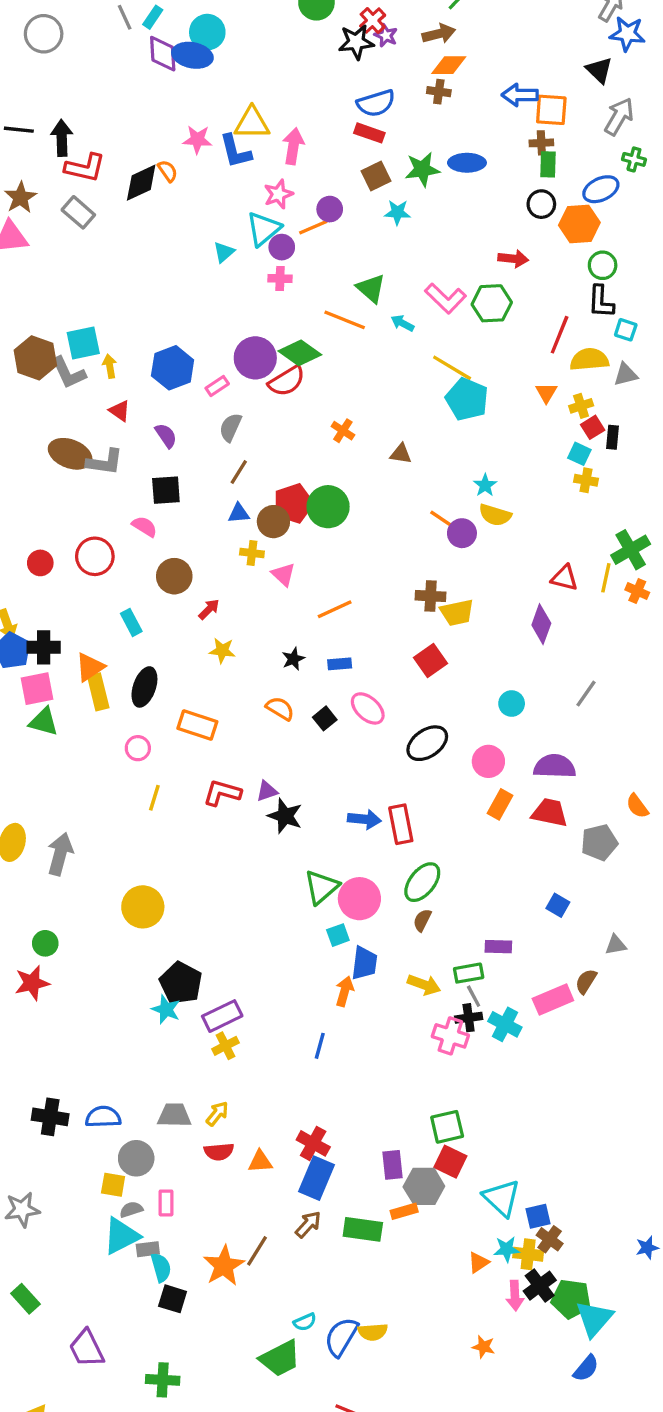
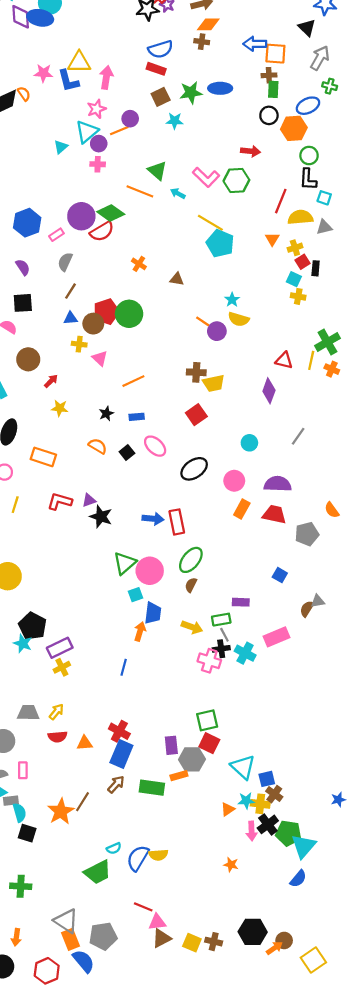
brown semicircle: (586, 981) -> (307, 609), moved

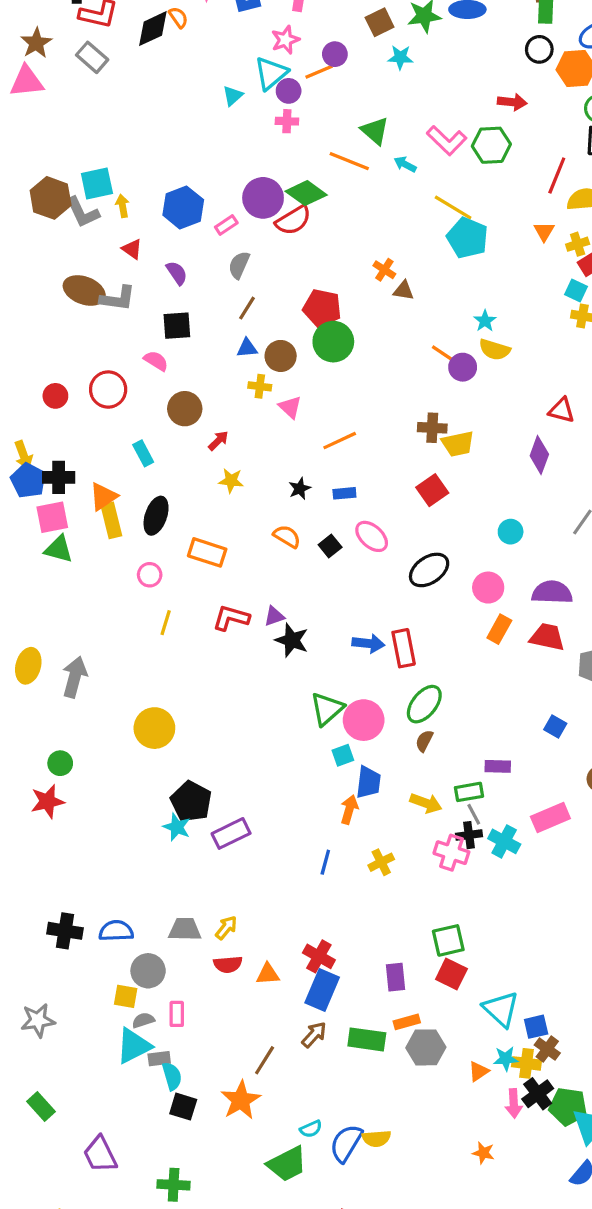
orange cross: (139, 264) -> (384, 270), moved
red pentagon: (106, 312) -> (322, 308), moved, turned 30
yellow cross: (62, 667) -> (381, 862), moved
gray hexagon: (192, 759) -> (426, 1047), moved
orange star: (61, 811) -> (241, 1100), moved

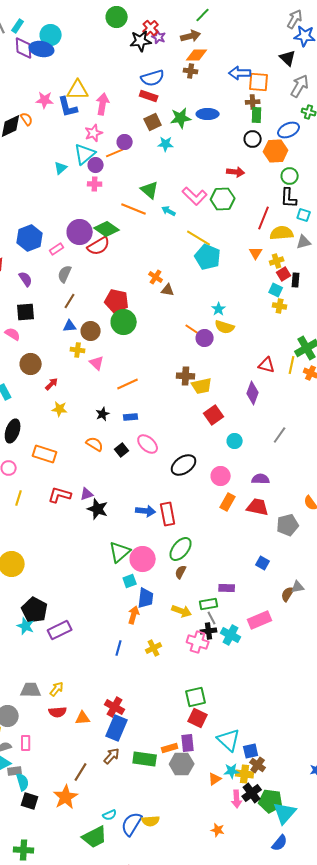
red square: (432, 490) -> (214, 415), moved
purple semicircle: (552, 592) -> (261, 479), size x0.7
purple rectangle: (396, 977) -> (188, 743), moved

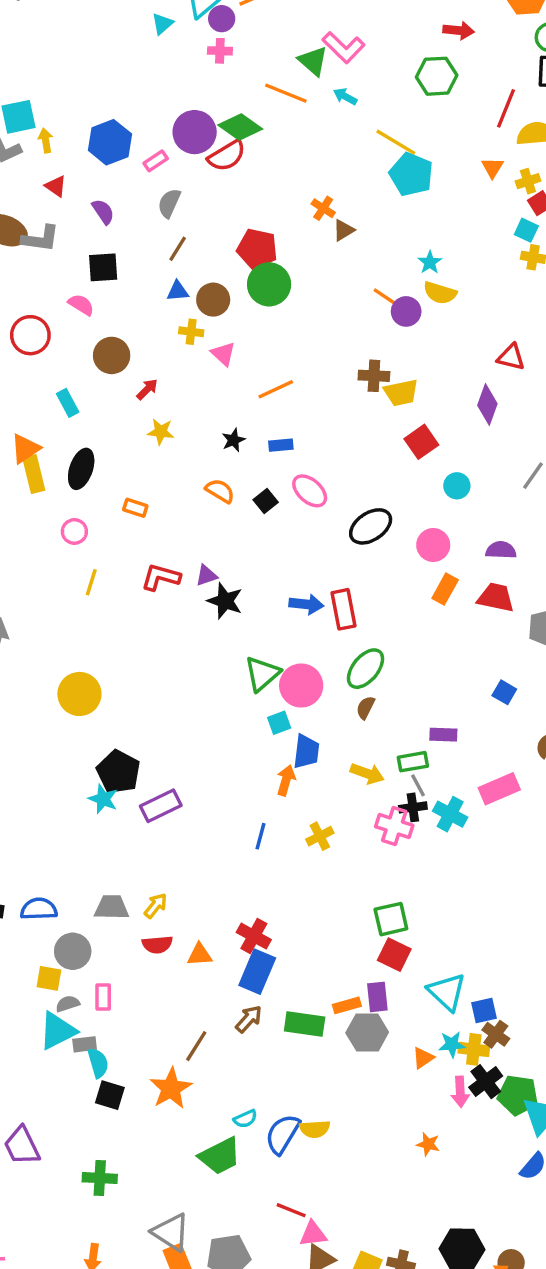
pink L-shape: (195, 196) -> (343, 47), moved
brown triangle: (168, 290) -> (343, 230), turned -40
orange rectangle: (45, 454) -> (135, 508), size x0.6

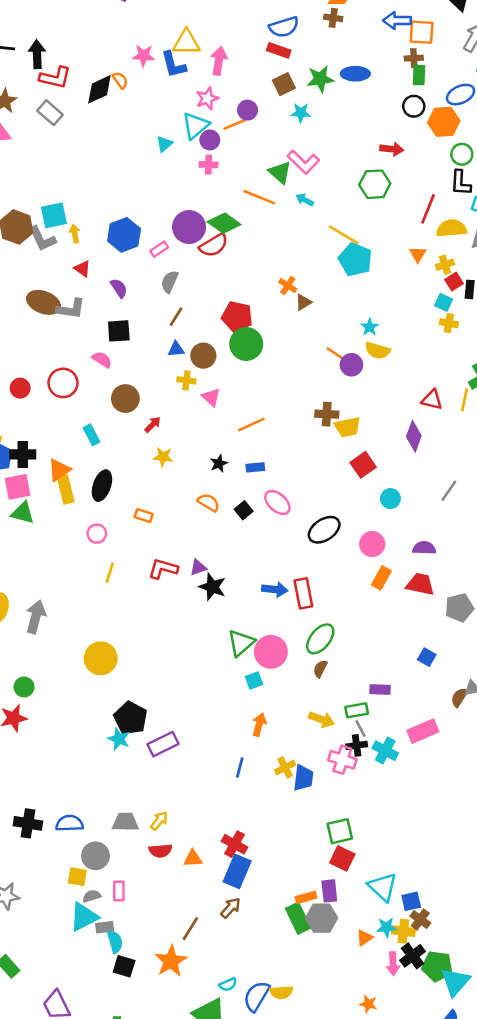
blue trapezoid: (306, 752) -> (303, 778), moved
green rectangle: (305, 1024) -> (298, 918), moved, turned 56

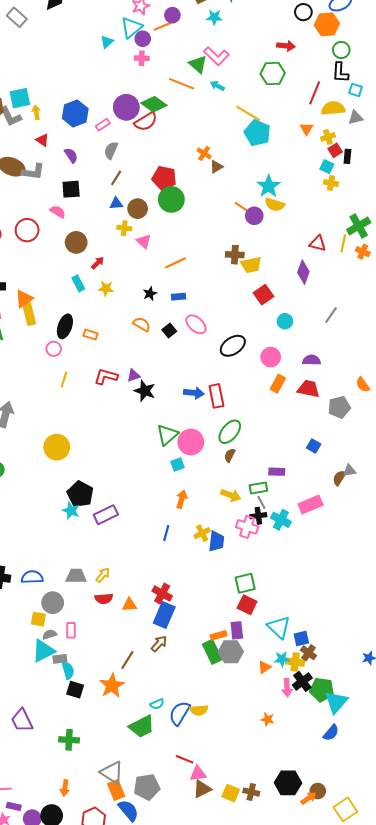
cyan star: (370, 327) -> (269, 186), size x1.6
cyan rectangle: (92, 435) -> (78, 283), moved
black ellipse: (102, 486) -> (65, 326), moved

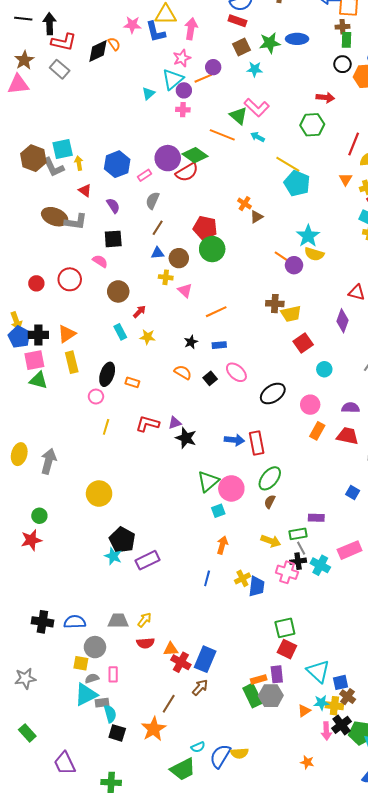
orange triangle: (24, 299) -> (67, 334), moved
red cross: (162, 593) -> (181, 662), moved

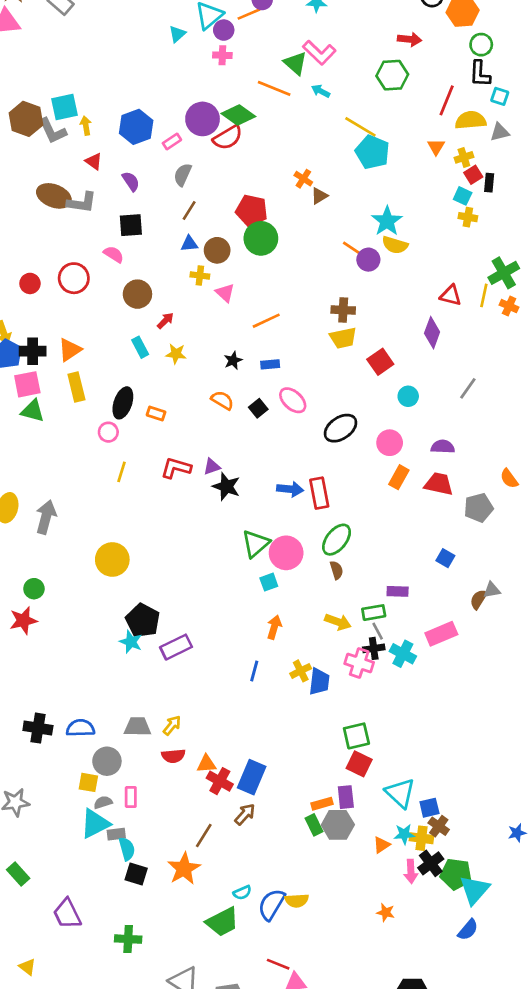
yellow trapezoid: (291, 314) -> (343, 338), moved
brown semicircle: (270, 502) -> (337, 570), turned 136
green rectangle: (253, 696) -> (314, 825), size x0.7

